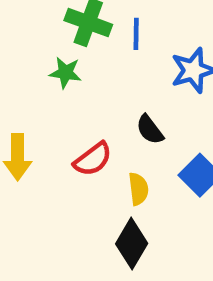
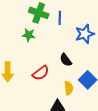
yellow semicircle: (138, 189) -> (69, 88), moved

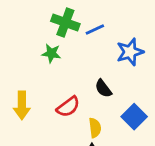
blue line: (60, 18) -> (95, 29), turned 64
yellow semicircle: (69, 88) -> (95, 128), moved

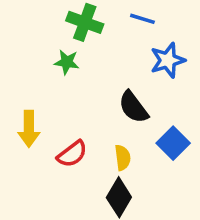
blue line: (95, 29) -> (142, 19), moved, turned 42
black semicircle: (103, 88) -> (133, 107), size x1.4
red semicircle: (68, 107) -> (72, 154), moved

